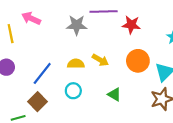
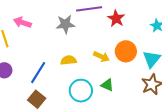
red star: (131, 25) -> (116, 19), turned 30
yellow arrow: (100, 60) -> (101, 57), moved
cyan circle: (73, 91) -> (81, 91), moved, size x1.5

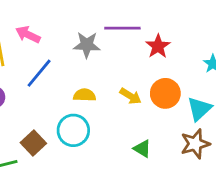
blue line: (38, 73) -> (39, 73), moved
green triangle: (107, 85) -> (142, 149), moved
cyan circle: (81, 91) -> (73, 130), moved

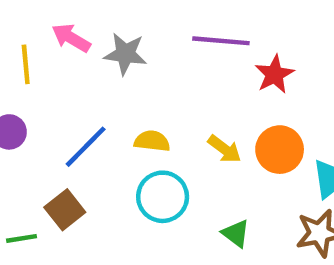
gray star: (87, 45) -> (125, 54), moved
blue line: (39, 73) -> (86, 147), moved
cyan circle: (73, 130) -> (163, 197), moved

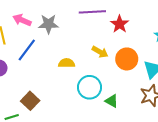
blue line: (86, 147) -> (27, 50), moved
yellow arrow: (224, 149) -> (100, 52), moved
cyan circle: (163, 197) -> (90, 87), moved

